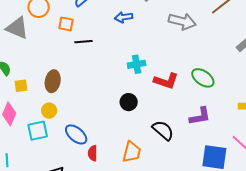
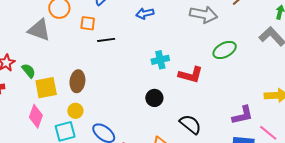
green ellipse: (203, 78) -> (225, 50), moved, turned -60
yellow square: (21, 86) -> (46, 88), size x1.6
purple L-shape: (200, 116) -> (243, 115), moved

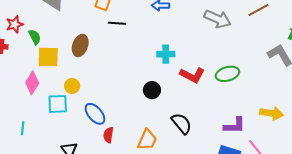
green ellipse: (225, 50) -> (227, 74), moved
brown ellipse: (77, 81) -> (80, 45), moved

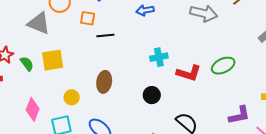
brown ellipse: (80, 45) -> (104, 82), moved
yellow square: (48, 57) -> (53, 60), moved
yellow circle: (72, 86) -> (72, 97), moved

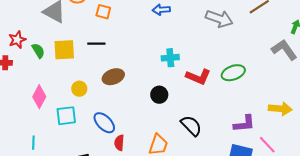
black line: (105, 36) -> (96, 44), moved
brown ellipse: (104, 82) -> (113, 77), turned 55

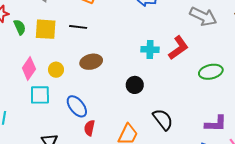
red L-shape: (198, 77) -> (178, 48), moved, turned -65
pink diamond: (39, 97) -> (29, 68), moved

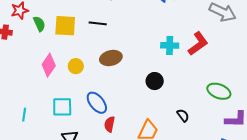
green ellipse: (211, 72) -> (219, 91), moved, turned 35
cyan square: (40, 95) -> (62, 107), moved
black semicircle: (163, 119) -> (183, 115), size x0.6

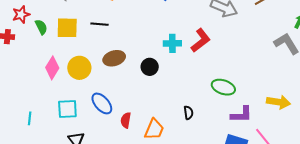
yellow circle: (76, 66) -> (79, 68), size x1.5
black circle: (155, 81) -> (150, 67), moved
black semicircle: (183, 115) -> (188, 113), turned 32
red semicircle: (110, 124) -> (126, 120), moved

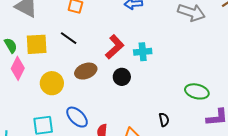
black line: (100, 24) -> (69, 38), turned 36
red L-shape: (201, 40) -> (115, 47), moved
pink diamond: (52, 68) -> (18, 68), moved

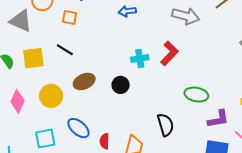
red L-shape: (115, 47) -> (169, 53), moved
pink diamond: (18, 68) -> (17, 101), moved
black semicircle: (164, 120) -> (165, 125), size x1.6

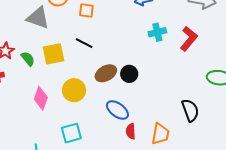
cyan cross: (140, 58) -> (157, 32), moved
black circle: (121, 85) -> (129, 74), moved
blue ellipse: (78, 128) -> (117, 110), moved

